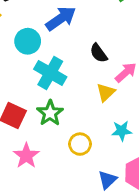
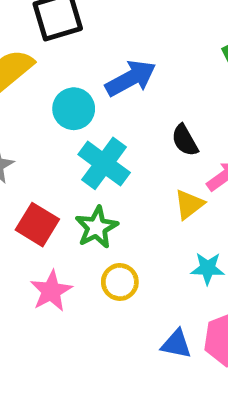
yellow circle: (80, 144) -> (120, 282), moved
blue triangle: (107, 180) -> (176, 344), turned 48

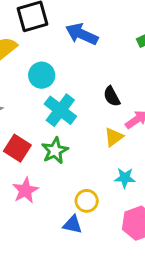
blue arrow: (131, 78) -> (82, 34), moved, turned -128
yellow circle: (120, 282) -> (87, 201), moved
blue triangle: (176, 344) -> (73, 225), moved

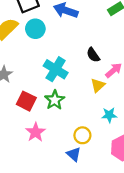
cyan circle: (42, 75) -> (35, 29), moved
blue triangle: (73, 225) -> (74, 154), turned 35

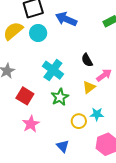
green star: (55, 100) -> (60, 97), moved
yellow circle: (82, 135) -> (79, 121), moved

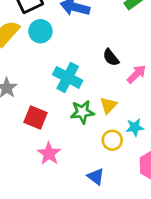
yellow triangle: (89, 87) -> (108, 105), moved
green star: (60, 97) -> (82, 112), turned 30

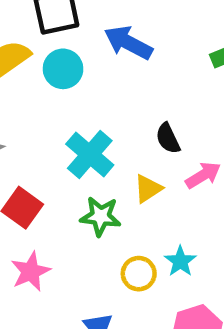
yellow triangle: (108, 105) -> (148, 189), moved
cyan star: (135, 127) -> (180, 261), turned 30

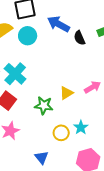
black semicircle: (168, 138) -> (79, 38), moved
cyan cross: (90, 155) -> (15, 74), moved

